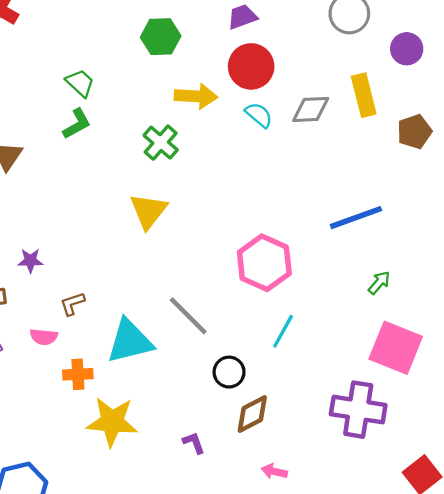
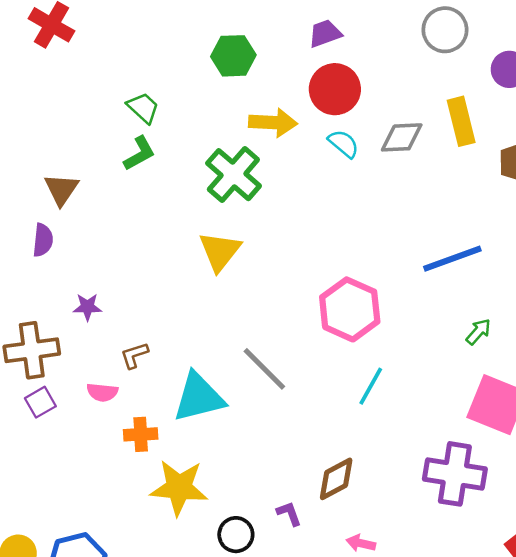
green cross: (161, 143) -> (233, 175), size x1.4
black circle: (229, 372) -> (236, 535), moved
purple L-shape: (194, 443) -> (289, 514), moved

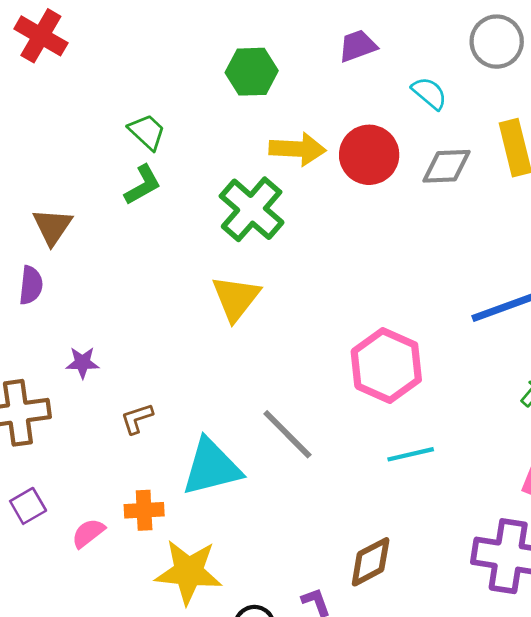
red circle: (335, 89) -> (369, 155), moved
cyan semicircle: (344, 144) -> (429, 93), moved
cyan line: (371, 386) -> (411, 454), turned 48
pink semicircle: (102, 392) -> (88, 533), moved, turned 136
purple square: (40, 402) -> (28, 506), moved

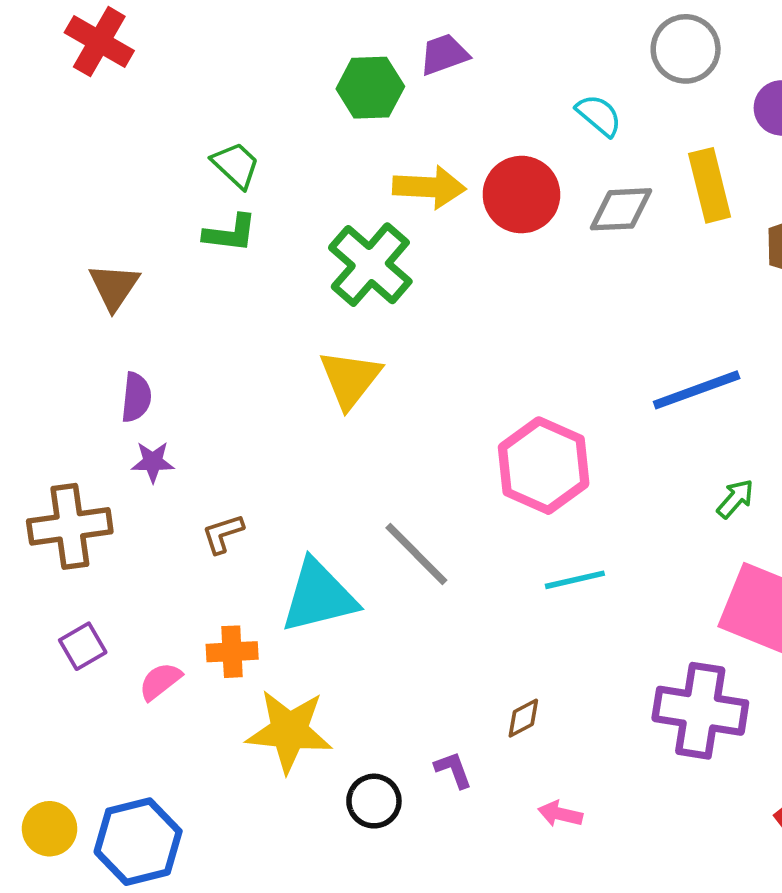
purple trapezoid: (358, 46) -> (444, 54), moved
green L-shape: (143, 185) -> (230, 233), turned 36
purple semicircle: (31, 285) -> (136, 397), moved
brown diamond: (371, 562) -> (523, 718), size x0.6

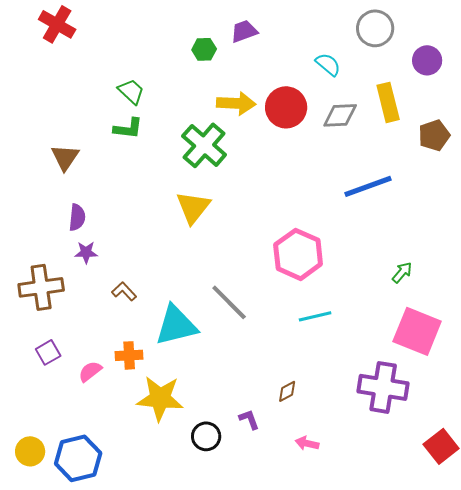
green hexagon: (370, 88) -> (204, 49), size x0.7
blue line: (697, 390) -> (368, 186), moved
brown L-shape: (223, 534) -> (124, 291), turned 65

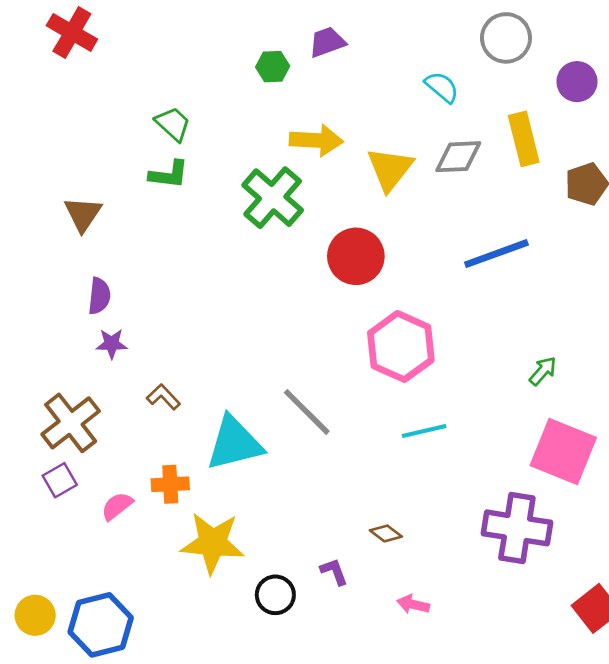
red circle: (286, 107) -> (356, 256), moved
yellow triangle: (193, 207) -> (390, 169), moved
brown cross: (41, 287) -> (71, 423), moved, turned -30
brown diamond: (287, 391) -> (386, 533), turned 65

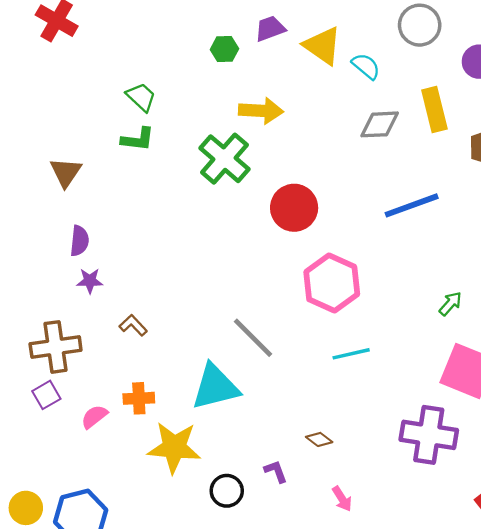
yellow triangle: (390, 169) -> (323, 46), moved, turned -33
brown cross: (71, 423) -> (56, 347), turned 30
cyan triangle: (234, 443) -> (215, 387), moved
pink arrow: (413, 604) -> (342, 499), turned -135

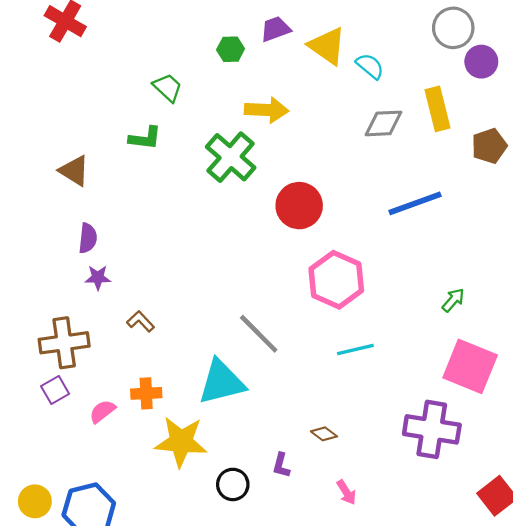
gray circle: (420, 25) -> (453, 28), moved
green trapezoid: (141, 97) -> (168, 87), moved
brown triangle: (66, 172) -> (74, 171), turned -32
purple L-shape: (276, 471) -> (281, 465), turned -145

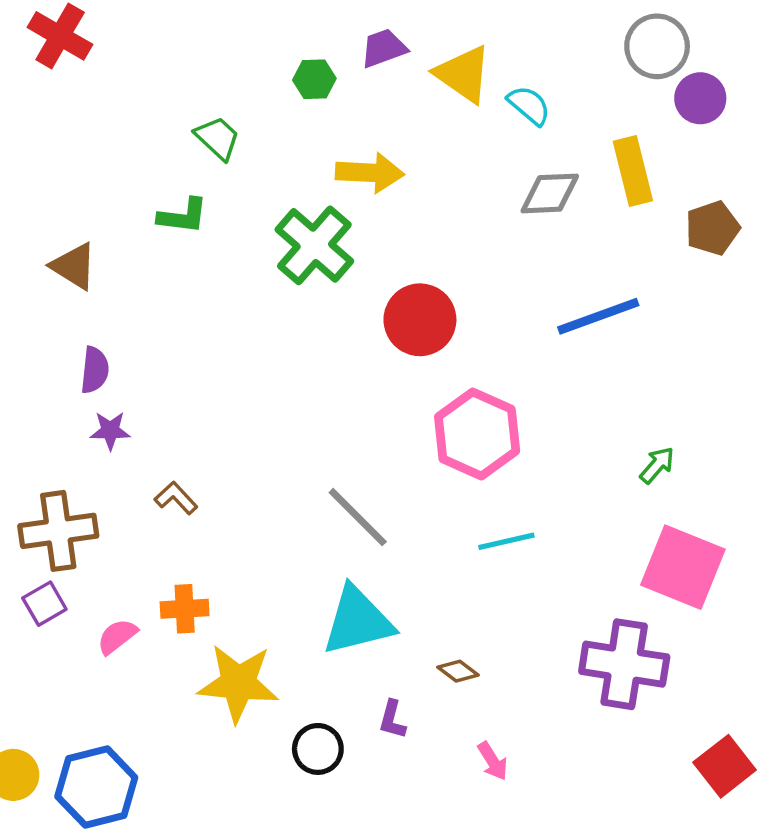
cyan triangle: (222, 382) -> (358, 621), moved

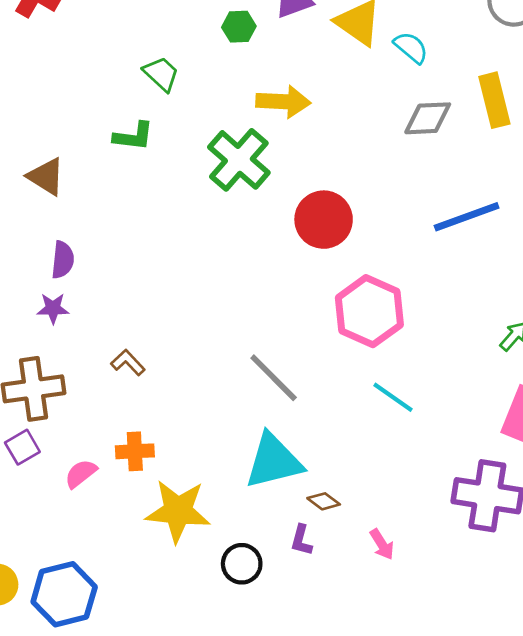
purple star: (110, 431) -> (53, 308), moved
cyan line: (506, 541) -> (393, 397), turned 48
brown diamond: (458, 671) -> (324, 501), moved
pink arrow: (493, 761) -> (382, 544), moved

